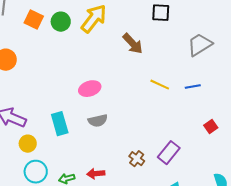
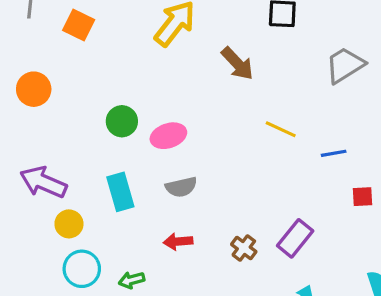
green circle: (61, 22) -> (122, 121), moved
blue line: (193, 87) -> (334, 153), moved
red square: (211, 127) -> (362, 197), turned 32
red arrow: (96, 174) -> (178, 242), moved

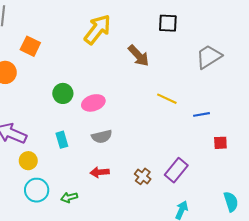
orange square: (79, 25) -> (30, 46), moved
cyan rectangle: (120, 192) -> (62, 140), size x0.7

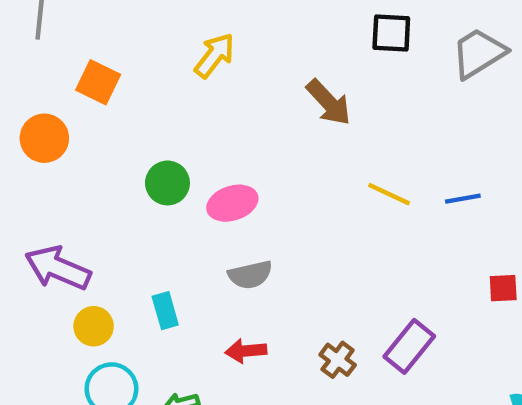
yellow arrow: (98, 29) -> (214, 55), moved, size x0.7
gray trapezoid: (209, 57) -> (479, 53), moved
blue line: (202, 114) -> (463, 199), moved
cyan rectangle: (62, 140) -> (165, 311), moved

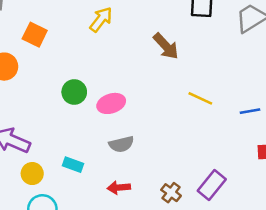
blue line: (463, 199) -> (250, 111), moved
cyan rectangle: (165, 311) -> (73, 165), turned -54

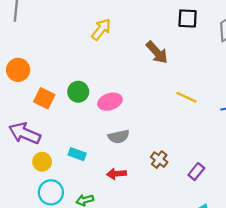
orange square: (35, 35) -> (44, 98), moved
purple rectangle: (212, 185) -> (196, 172), size x0.7
brown cross: (171, 193) -> (159, 160), moved

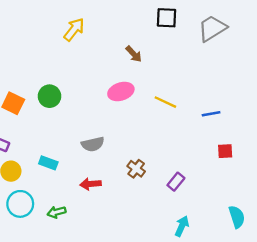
brown arrow: (157, 52) -> (134, 54), size x0.7
pink ellipse: (110, 102) -> (121, 91), moved

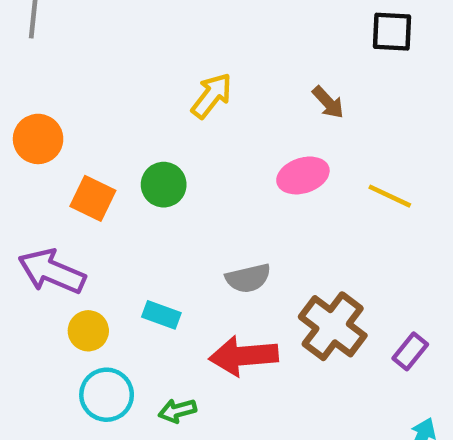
yellow arrow: (74, 29) -> (212, 96), moved
brown cross: (136, 169) -> (333, 326), size x1.8
red arrow: (90, 184) -> (244, 356), size x1.6

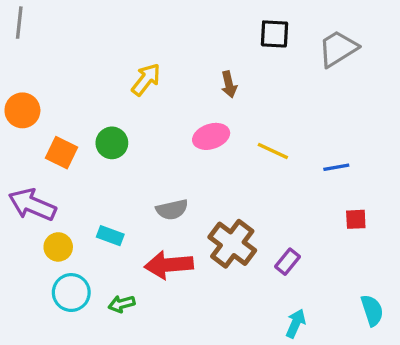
brown arrow: (328, 102) -> (229, 84), turned 30

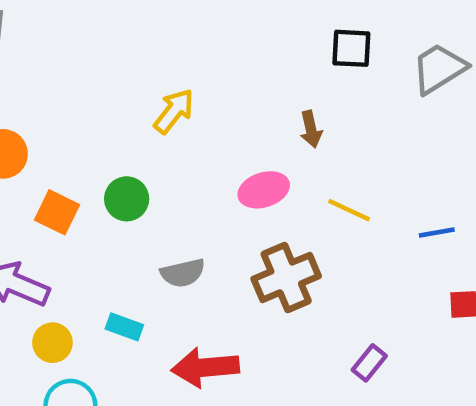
brown arrow: (229, 84) -> (311, 129), moved
gray semicircle: (172, 210) -> (183, 273), moved
brown cross: (232, 244) -> (286, 277), moved, turned 30

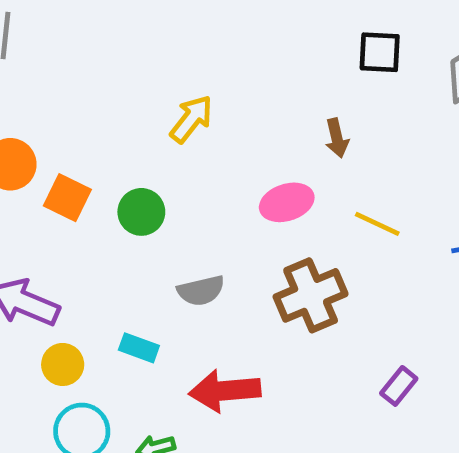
orange square: (57, 212) -> (67, 198), moved

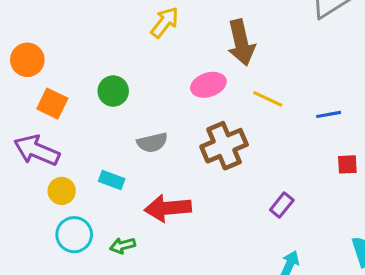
yellow arrow: (191, 119) -> (165, 22), moved
brown arrow: (337, 138) -> (241, 43), size x1.8
orange square: (67, 198) -> (52, 104), moved

